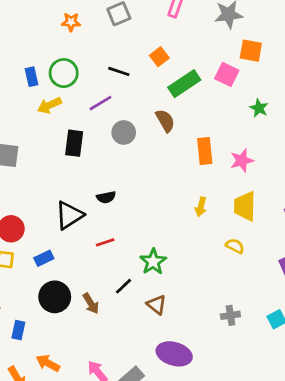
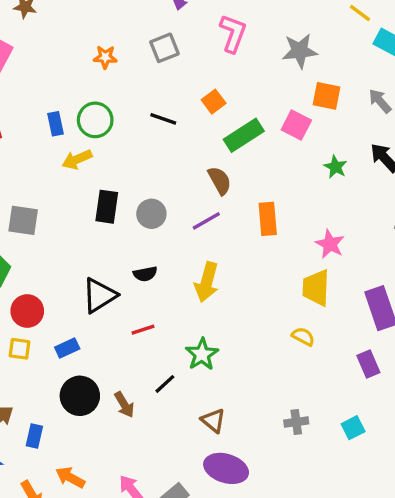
purple line: (100, 103) -> (206, 221), moved
gray circle: (124, 132) -> (151, 214), moved
pink star: (242, 160) -> (330, 244), moved, turned -30
yellow arrow: (201, 207) -> (207, 282), moved, size x1.6
brown triangle: (157, 305) -> (213, 421), moved

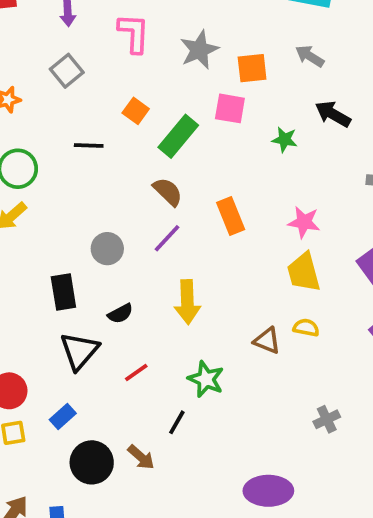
gray star: (300, 51) -> (199, 50), moved
black rectangle: (107, 207) -> (63, 292), moved
brown triangle: (213, 421) -> (267, 341), moved

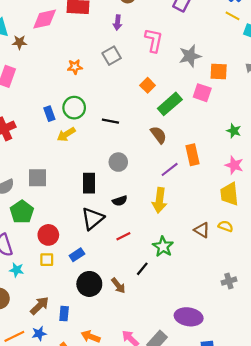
green star: (285, 140) -> (234, 131), moved
black line: (89, 146) -> (110, 121), moved
purple line: (167, 238) -> (170, 169), moved

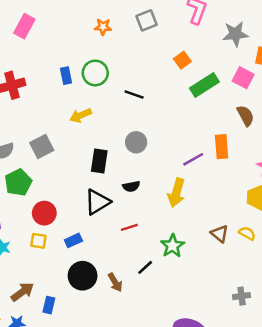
yellow arrow: (66, 134) -> (81, 116), moved
brown semicircle: (158, 135) -> (245, 116), moved
gray square: (37, 178) -> (42, 146), turned -36

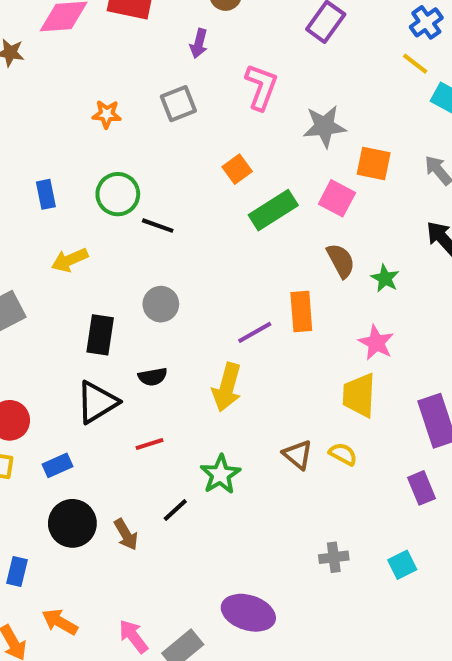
green circle: (95, 73) -> (118, 194), moved

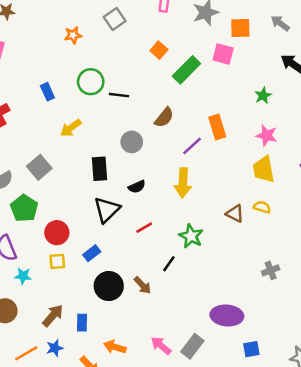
brown semicircle: (341, 261) -> (164, 118), moved, turned 80
green star: (385, 278) -> (263, 96), turned 30

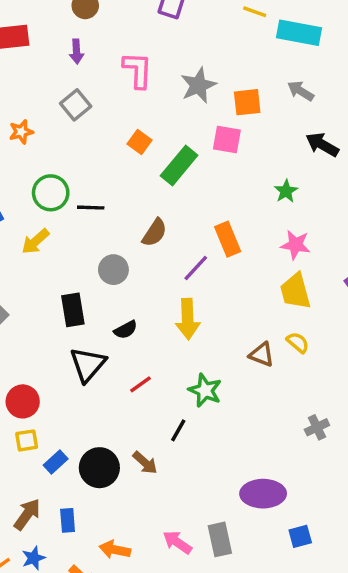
yellow arrow: (71, 128) -> (35, 241), moved
yellow semicircle: (262, 207) -> (298, 342), turned 30
blue rectangle: (92, 253) -> (56, 462), moved
gray rectangle: (192, 346) -> (220, 539), turned -45

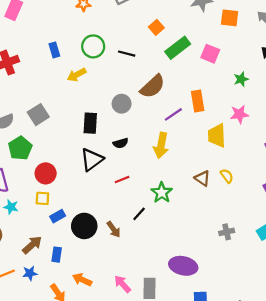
pink square: (227, 140) -> (210, 54), moved
black line: (91, 208) -> (127, 54), moved
brown semicircle: (154, 233) -> (153, 86), size x1.4
pink star: (296, 245) -> (239, 114), turned -30
yellow trapezoid: (295, 291) -> (217, 136), moved

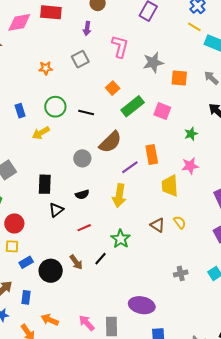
black rectangle: (90, 123) -> (45, 184), moved
black triangle: (92, 160) -> (56, 210), size x0.7
brown arrow: (114, 229) -> (76, 262), moved

